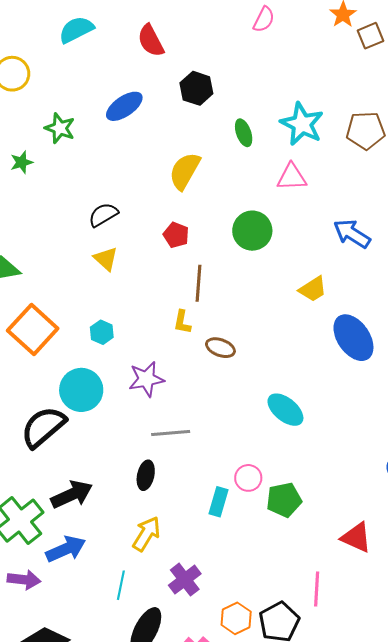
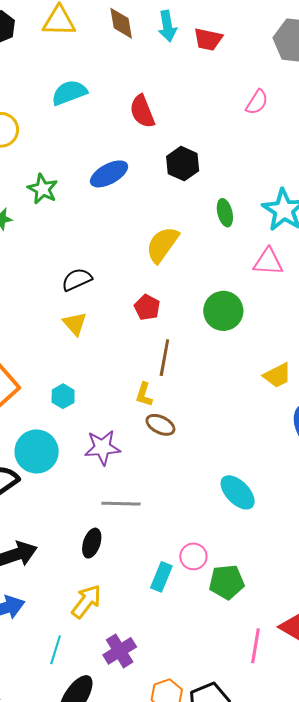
brown ellipse: (220, 348) -> (160, 425), moved
pink line: (317, 589) -> (256, 646), moved

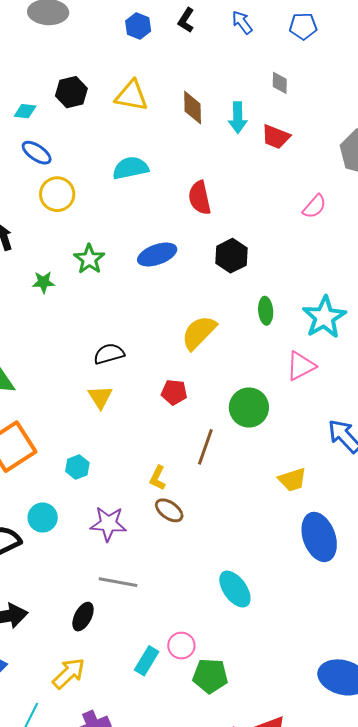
pink triangle: (268, 262) -> (301, 366), turned -40
red pentagon: (147, 307) -> (174, 392), turned -30
brown line: (164, 358) -> (205, 447), moved
cyan circle: (37, 451) -> (43, 518), size x0.7

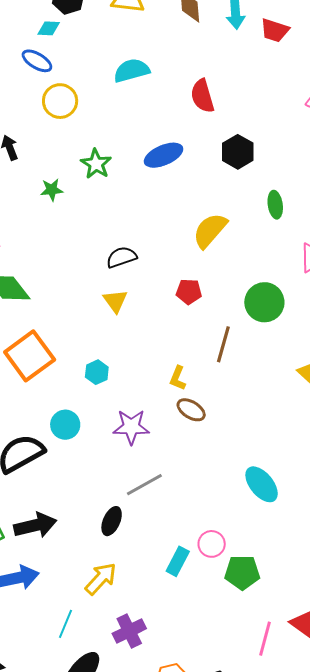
cyan diamond: (25, 111) -> (49, 28), moved
gray line: (118, 582) -> (144, 485), turned -36

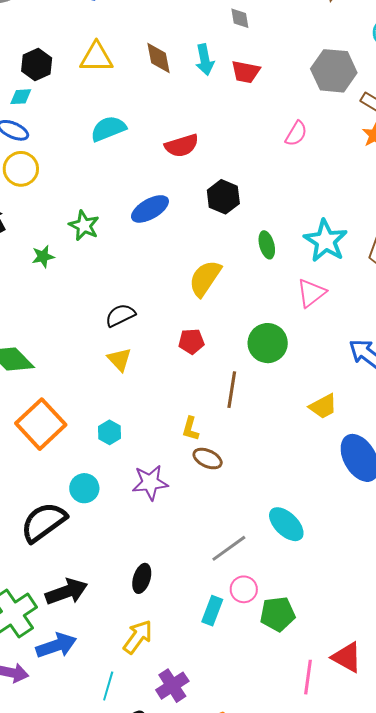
red semicircle: (202, 96) -> (182, 146), turned -84
yellow circle: (60, 101) -> (21, 169), moved
gray line: (144, 485) -> (229, 548), moved

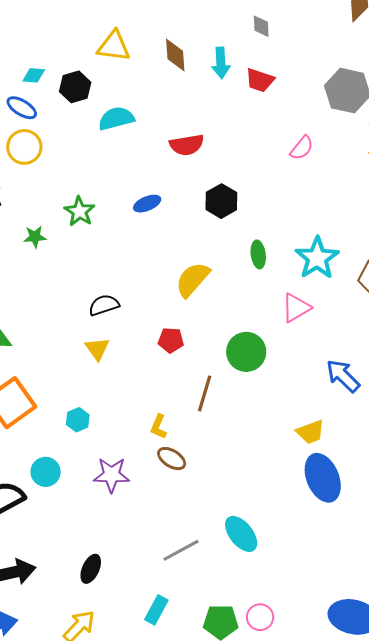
black hexagon: (37, 64) -> (75, 87), moved
blue ellipse: (150, 209) -> (147, 204), size x0.7
yellow trapezoid: (323, 406) -> (310, 432), moved
pink circle: (244, 589) -> (260, 617), moved

